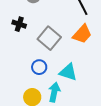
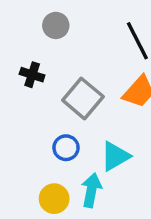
cyan triangle: (68, 72) -> (115, 156), turned -48

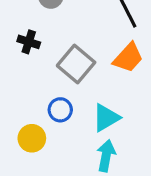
cyan arrow: (91, 190) -> (106, 156), moved
yellow circle: (54, 199) -> (32, 138), moved

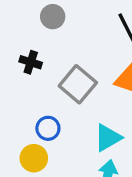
blue circle: (60, 110) -> (48, 128), moved

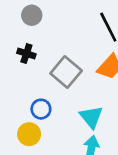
gray circle: (53, 17) -> (32, 15), moved
cyan triangle: (108, 138) -> (91, 117), turned -40

